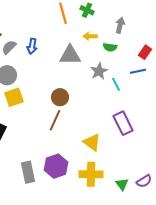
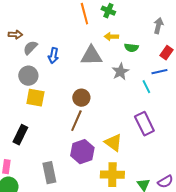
gray arrow: (120, 25) -> (158, 26), moved
blue arrow: (32, 46) -> (53, 56), moved
cyan line: (116, 84) -> (146, 87), moved
yellow square: (14, 97) -> (35, 98), turned 30
purple hexagon: (56, 166) -> (82, 152), moved

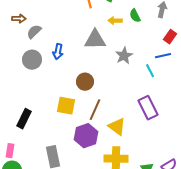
green semicircle: (131, 48) -> (135, 16), moved, turned 56
blue arrow: (53, 56) -> (58, 52), moved
yellow square: (35, 98) -> (66, 106), moved
brown line: (76, 121) -> (95, 110), moved

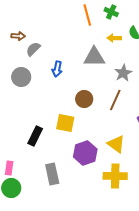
gray circle: (32, 60) -> (21, 77), moved
brown line: (95, 110) -> (115, 100), moved
black rectangle: (24, 119) -> (35, 136), moved

